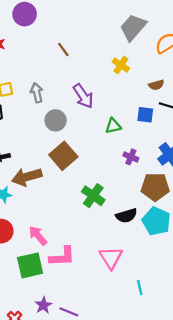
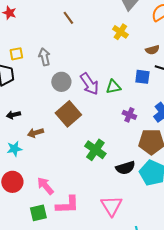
purple arrow: (83, 96) -> (89, 84), moved
brown arrow: (27, 177) -> (35, 133), size x0.6
green square: (30, 265) -> (38, 213), size x0.7

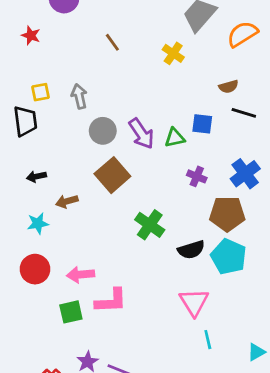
yellow cross: (120, 32) -> (173, 53), moved
blue square: (142, 77) -> (202, 124), moved
pink arrow: (45, 186) -> (81, 275), turned -54
pink triangle: (111, 206) -> (194, 302), moved

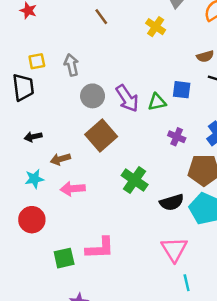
pink arrow: (81, 275) -> (73, 189), moved

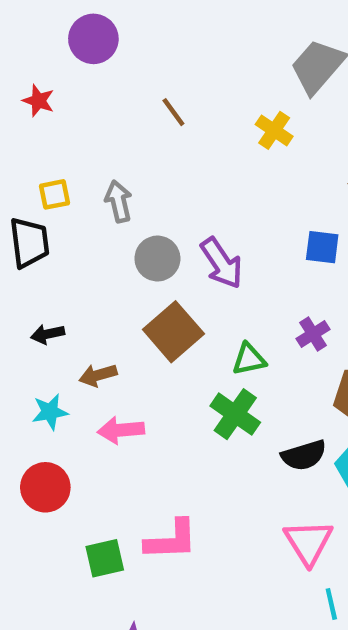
green triangle: (157, 102) -> (249, 359), moved
purple cross: (177, 137) -> (313, 334), turned 35

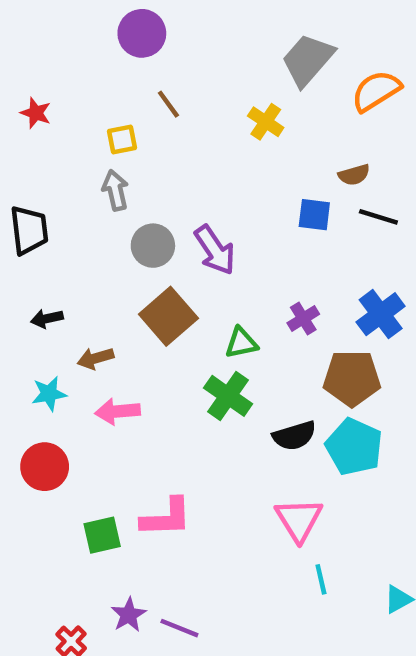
purple circle: (93, 39) -> (142, 33), moved
red star: (38, 101) -> (36, 113), moved
yellow square: (55, 194) -> (122, 139), moved
blue square: (322, 247) -> (314, 215), moved

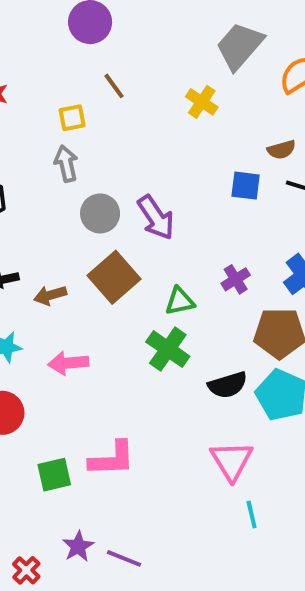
brown arrow: (95, 358) -> (50, 295), moved

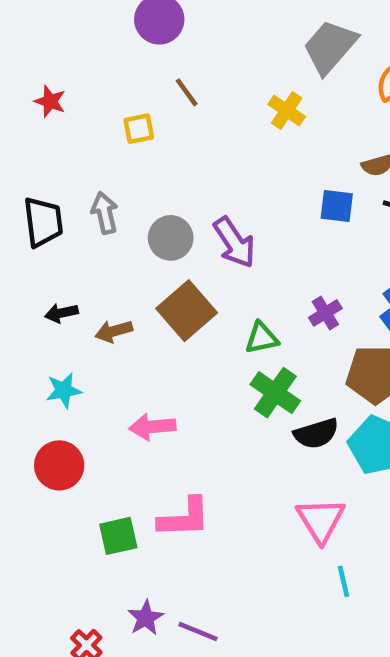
gray arrow: (66, 164) -> (105, 213), moved
green cross: (168, 349) -> (275, 393), moved
pink arrow: (68, 363) -> (152, 427), moved

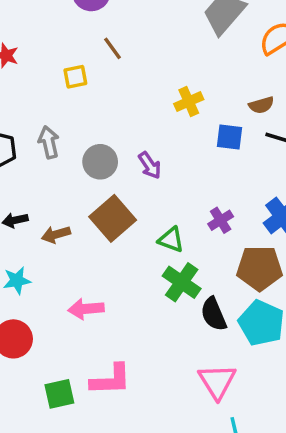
yellow cross: (287, 110) -> (189, 102), moved, turned 32
purple arrow: (234, 242) -> (150, 165), size x0.7
green triangle: (262, 338) -> (171, 240), turned 32
black semicircle: (316, 434) -> (214, 314), turned 84

